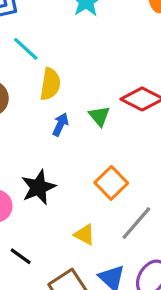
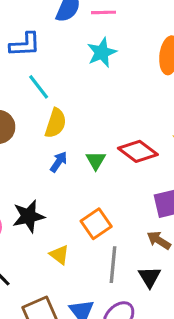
gray line: (136, 223) -> (113, 265), turned -45
yellow triangle: (85, 235) -> (59, 255), moved

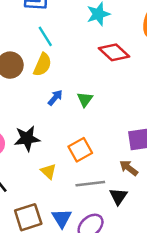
yellow semicircle: (56, 123) -> (42, 65), moved
red diamond: (138, 151) -> (114, 52), moved
gray line: (113, 265) -> (90, 184), turned 72

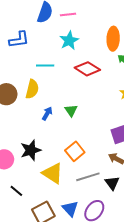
cyan line: (45, 36) -> (45, 66), moved, turned -48
yellow triangle: (48, 171) -> (53, 173), size x1.6

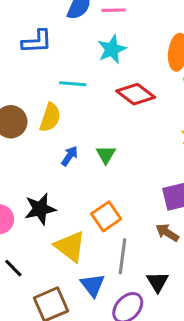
gray line: (88, 177) -> (122, 256), turned -70
black triangle: (112, 183) -> (158, 282), moved
blue triangle: (70, 209) -> (93, 285), moved

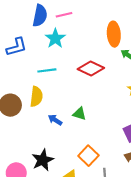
cyan star: (112, 49) -> (55, 38), moved
green triangle: (106, 155) -> (79, 114), turned -32
blue arrow: (70, 156) -> (55, 120), turned -80

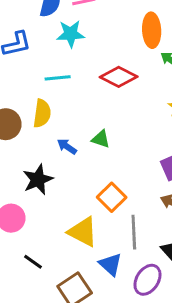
cyan star: (55, 38) -> (71, 34), turned 30
black star: (43, 160) -> (38, 180), moved

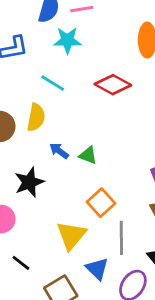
cyan line: (58, 78) -> (53, 83), turned 35
green triangle: (101, 139) -> (88, 155), moved
yellow triangle: (83, 232) -> (71, 235), turned 40

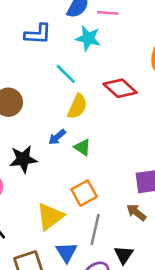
yellow semicircle: (36, 117) -> (77, 106), moved
blue arrow: (59, 151) -> (57, 137), turned -90

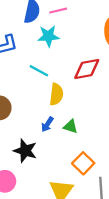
red diamond: (120, 88) -> (87, 69), turned -36
black star: (23, 159) -> (25, 151), turned -30

